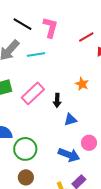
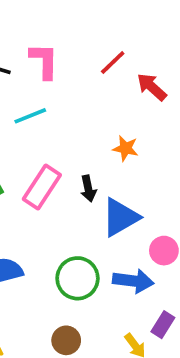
blue triangle: (70, 120) -> (120, 217), size x1.6
green circle: (25, 149) -> (77, 278), moved

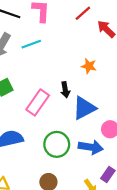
pink rectangle: (42, 187) -> (38, 102), moved

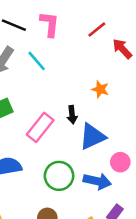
cyan line: (31, 44) -> (37, 61), turned 66

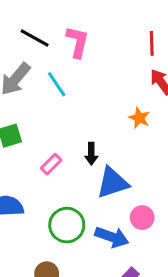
red line: (97, 29) -> (152, 43), moved, turned -60
orange star: (100, 89) -> (139, 118), moved
pink rectangle: (40, 127) -> (51, 164), size x0.6

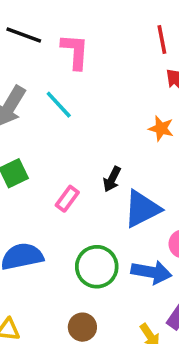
black line: (35, 38) -> (24, 35), moved
black arrow: (91, 154) -> (112, 179), turned 35

